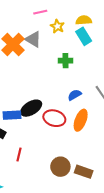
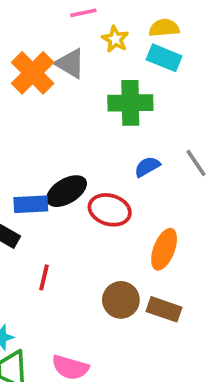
cyan rectangle: (84, 36) -> (164, 58), turned -36
green cross: (65, 61) -> (130, 103), size x1.6
orange ellipse: (81, 120) -> (164, 249), moved

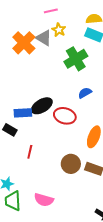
yellow star: (115, 39) -> (59, 30), moved
green cross: (130, 103) -> (76, 59), turned -30

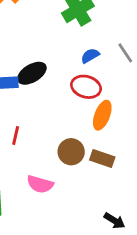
red ellipse: (65, 116) -> (86, 87), moved
pink semicircle: (44, 200) -> (40, 184), moved

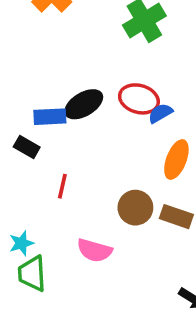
blue semicircle: (90, 56) -> (160, 113), moved
red ellipse: (86, 87) -> (139, 99), moved

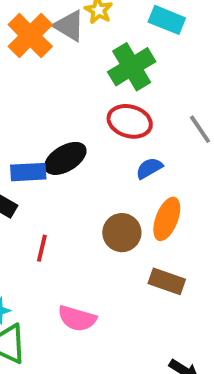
red ellipse: (139, 99) -> (130, 121), moved
brown circle: (135, 208) -> (122, 233), moved

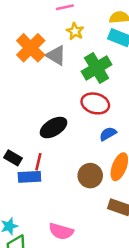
gray triangle: (69, 26) -> (56, 55), moved
blue rectangle: (28, 172) -> (29, 177), moved
red line: (42, 248) -> (38, 162), moved

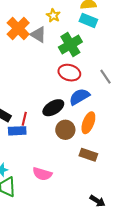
black ellipse: (54, 128) -> (53, 108), moved
blue semicircle: (108, 134) -> (79, 97), size x1.5

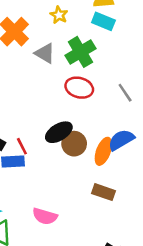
gray triangle: (38, 35) -> (45, 53), moved
blue semicircle: (79, 97) -> (121, 140), moved
red line: (24, 119) -> (22, 146), turned -40
brown circle: (65, 130) -> (74, 144), moved

